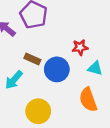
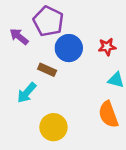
red star: (80, 47) -> (107, 47), moved
blue circle: (57, 69) -> (69, 48), moved

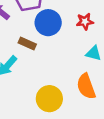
yellow circle: (53, 127) -> (49, 99), moved

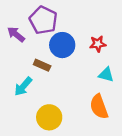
yellow circle: (49, 99) -> (49, 117), moved

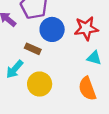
red star: (98, 44) -> (86, 28), size x1.5
yellow circle: (49, 117) -> (40, 84), moved

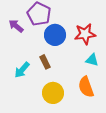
brown rectangle: (33, 49) -> (45, 62), moved, turned 40
yellow circle: (40, 84) -> (53, 93), moved

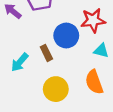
blue circle: (55, 35) -> (66, 36), moved

